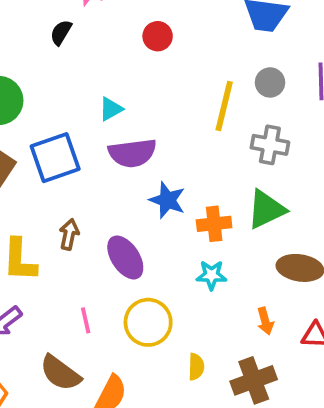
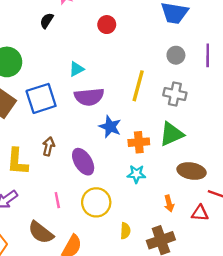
yellow line: (224, 106) -> (138, 86), moved

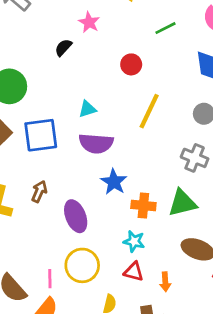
yellow line: (138, 86) -> (149, 111), moved
pink line: (57, 200) -> (50, 279), moved
red triangle: (200, 213) -> (134, 272), moved

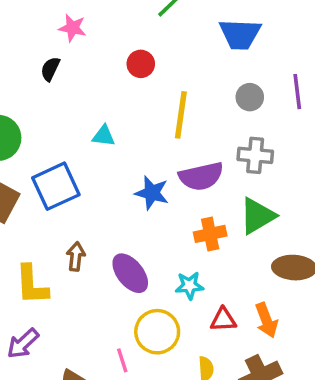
cyan triangle: (87, 109) -> (104, 136), turned 42
purple semicircle: (96, 143) -> (201, 176), moved
blue star: (114, 182) -> (152, 193), moved
cyan star: (134, 241) -> (189, 286), moved
orange arrow: (165, 282) -> (266, 320), size x1.4

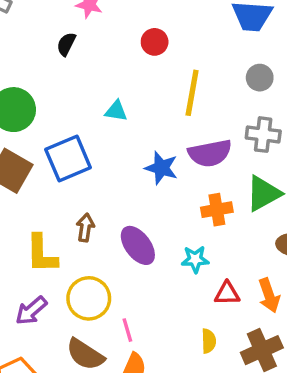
yellow circle: (157, 332) -> (89, 298), moved

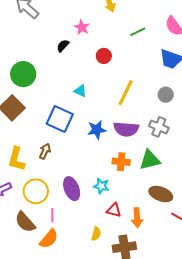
red circle: (155, 42) -> (104, 56), moved
blue square: (68, 158) -> (60, 119), moved, turned 32
blue star: (161, 168) -> (97, 130), turned 30
purple ellipse: (138, 245) -> (72, 189), moved

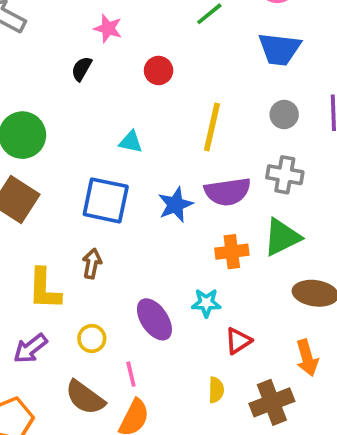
yellow circle: (36, 191) -> (92, 339), size x0.6
red triangle: (114, 210) -> (238, 341), turned -35
orange arrow: (137, 218) -> (307, 358), moved

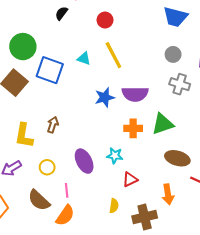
yellow line: (212, 127) -> (113, 55), moved, turned -48
gray cross: (285, 175) -> (180, 84), moved
blue square: (106, 200) -> (50, 70), moved

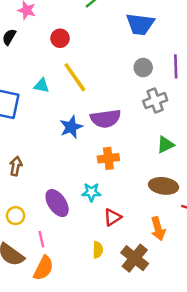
gray cross: (180, 84) -> (155, 101), turned -30
green triangle: (163, 124) -> (165, 145), moved, size x0.7
brown cross: (145, 217) -> (135, 258), turned -30

